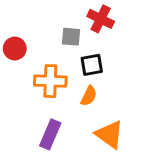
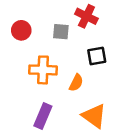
red circle: (15, 49) -> (21, 30), moved
black square: (92, 65) -> (97, 56), moved

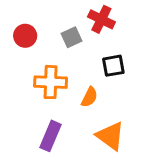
gray square: (61, 32) -> (72, 37), turned -30

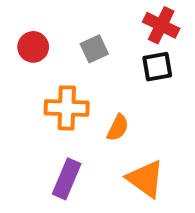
red cross: (101, 19) -> (161, 25), moved
black square: (113, 66) -> (157, 67), moved

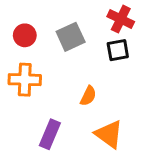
gray square: (94, 49) -> (71, 37), size x1.4
orange cross: (67, 108) -> (25, 80), moved

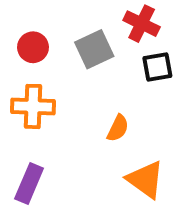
red cross: (121, 19) -> (142, 24), moved
purple rectangle: (50, 134) -> (29, 183), moved

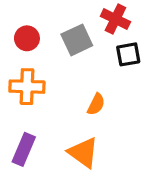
orange triangle: (146, 180) -> (83, 153), moved

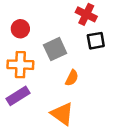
gray square: (77, 40) -> (55, 49), moved
purple rectangle: (24, 149) -> (18, 96), moved, turned 35

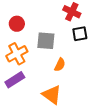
gray square: (55, 49) -> (46, 41), turned 30
orange cross: (20, 65) -> (17, 54), turned -30

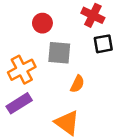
red circle: (17, 24) -> (42, 23), moved

